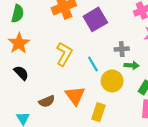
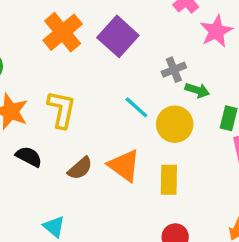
yellow L-shape: (64, 54) -> (61, 109), moved
green arrow: (132, 65) -> (197, 90), turned 32
brown semicircle: (47, 101) -> (80, 168), moved

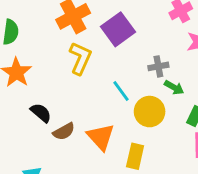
yellow L-shape: (61, 109) -> (80, 58), moved
black semicircle: (29, 157) -> (41, 113), moved

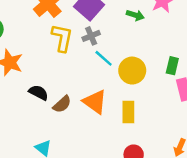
gray cross: (158, 66) -> (91, 36), moved
green arrow: (174, 88) -> (135, 15), moved

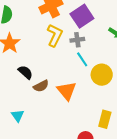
yellow rectangle: (128, 112) -> (105, 119), moved

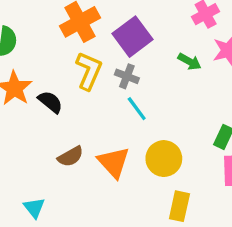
gray cross: (77, 40) -> (127, 76), turned 32
black semicircle: (25, 72) -> (50, 102), moved
yellow circle: (102, 75) -> (164, 159), moved

